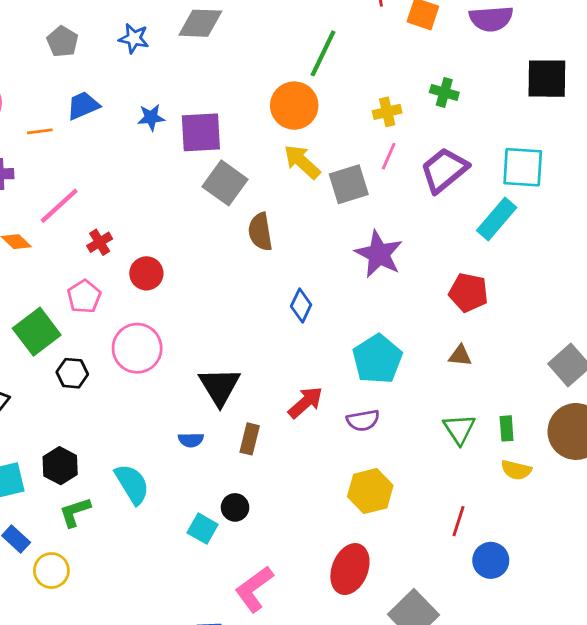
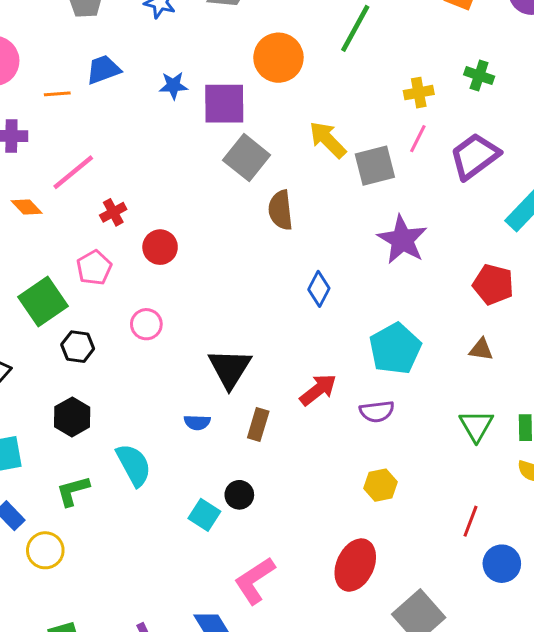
orange circle: (294, 106) -> (278, 58), moved
pink circle: (137, 348) -> (146, 324), size x0.6
black hexagon: (60, 466) -> (72, 417), moved
yellow hexagon: (370, 491) -> (381, 485), size x0.7

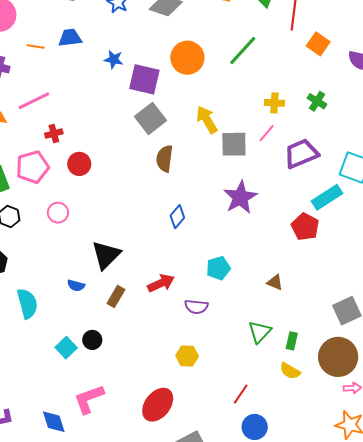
pink pentagon: (94, 268) -> (32, 167), size x1.4
red pentagon: (493, 284) -> (305, 227), moved
cyan pentagon: (395, 349) -> (218, 268), size x0.7

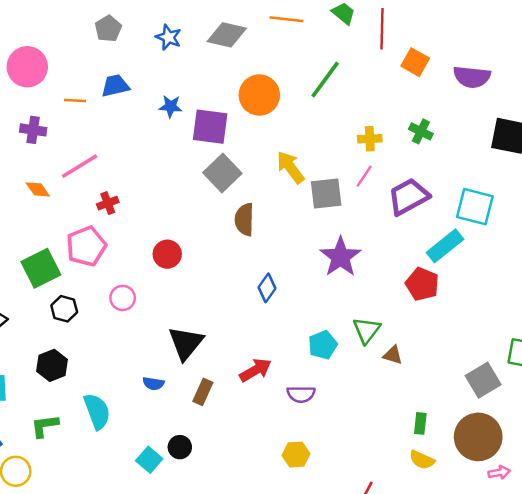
red circle: (79, 164) -> (167, 254), moved
green triangle: (260, 332) -> (367, 330), moved

